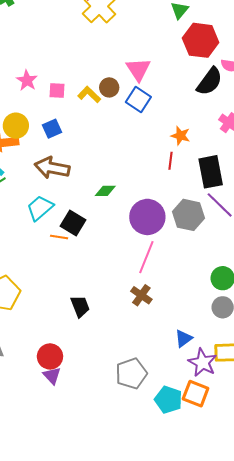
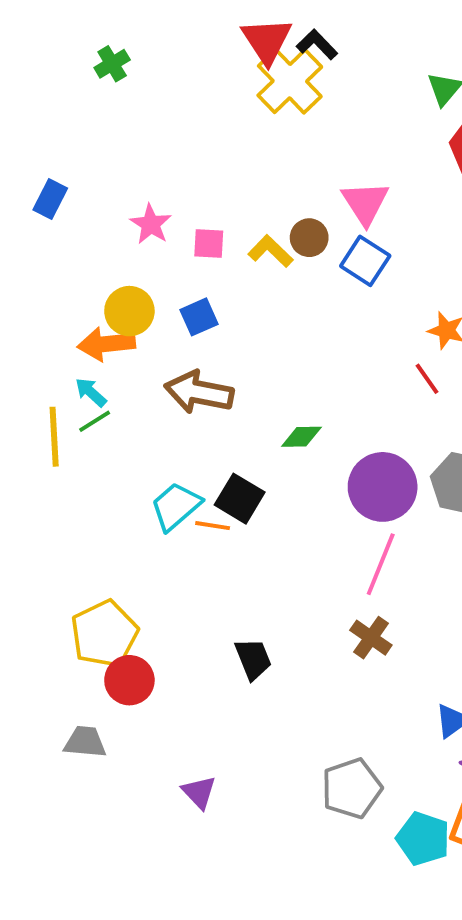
red line: (170, 161) -> (427, 379), turned -42
cyan trapezoid: (40, 208) -> (176, 506), moved
red circle: (50, 356) -> (129, 680), moved

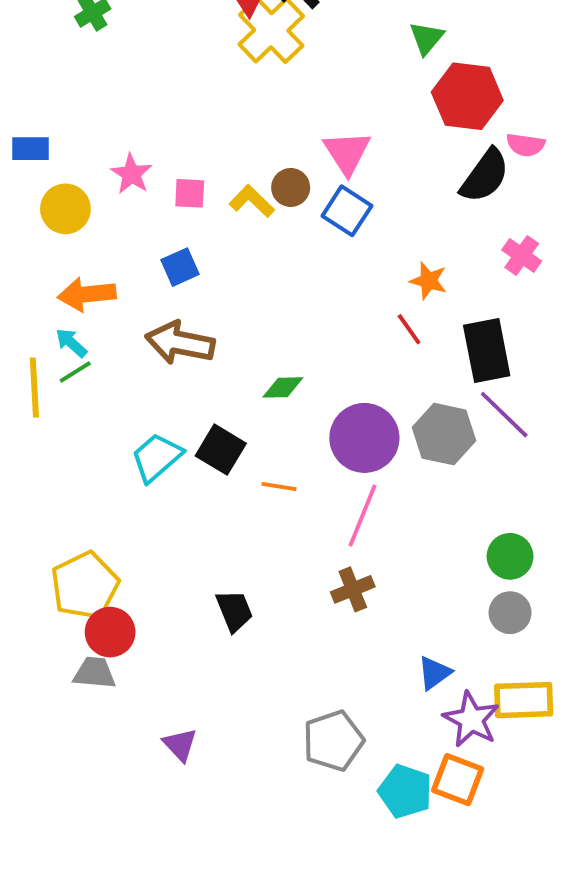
blue rectangle: (50, 199) -> (31, 149), turned 63
yellow circle: (129, 311) -> (65, 209), moved
orange line: (213, 526) -> (279, 486), moved
brown cross: (371, 638) -> (353, 589), turned 33
gray trapezoid: (85, 742) -> (95, 673), moved

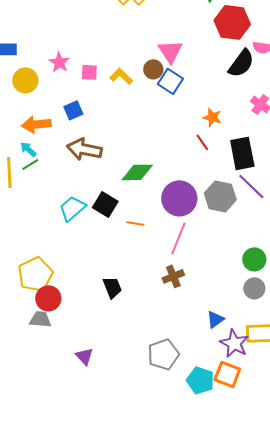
brown circle: (291, 187) -> (153, 69), moved
blue square: (180, 267) -> (73, 110), moved
green diamond: (283, 387) -> (137, 172), size x1.5

